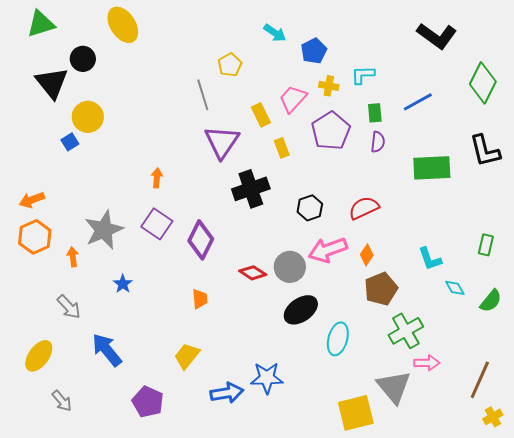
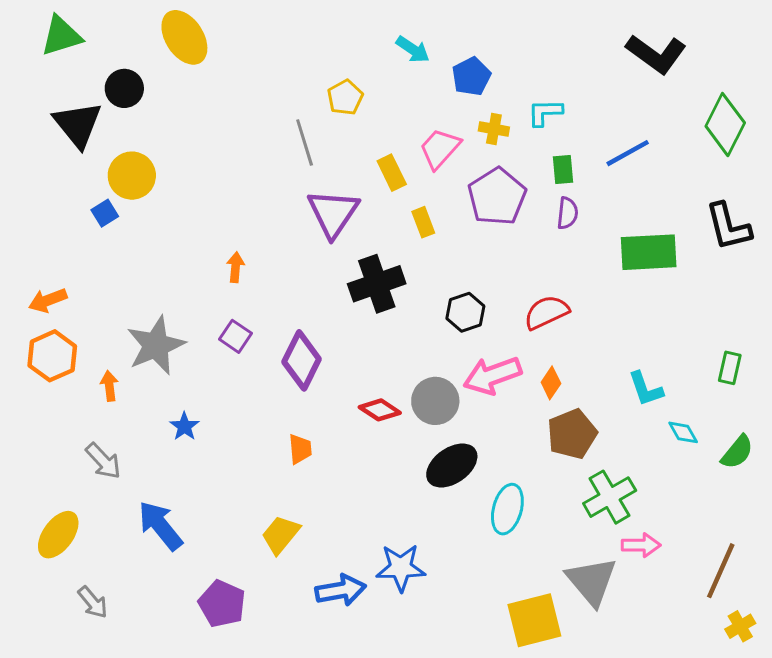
purple square: (157, 224) -> (235, 336), size x0.7

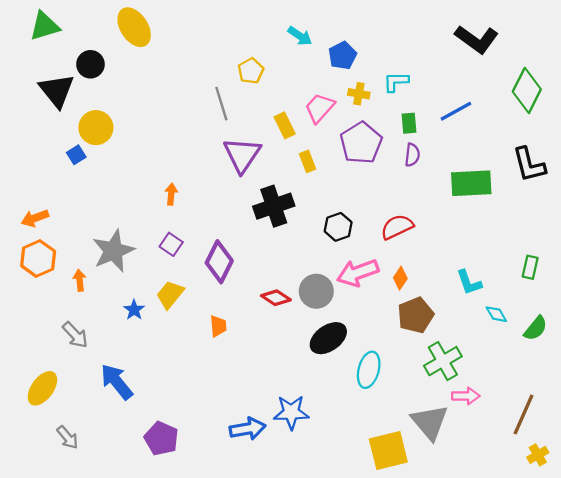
yellow trapezoid: (281, 535) -> (170, 294), moved

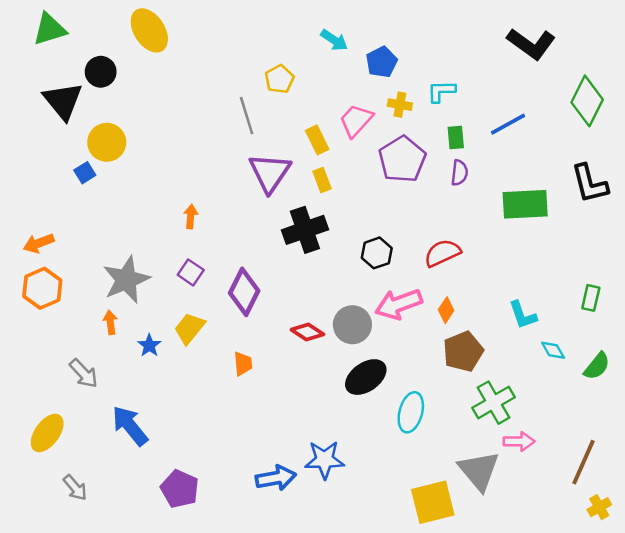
yellow rectangle: (308, 161) -> (322, 180), moved
orange arrow: (80, 280) -> (110, 322), moved

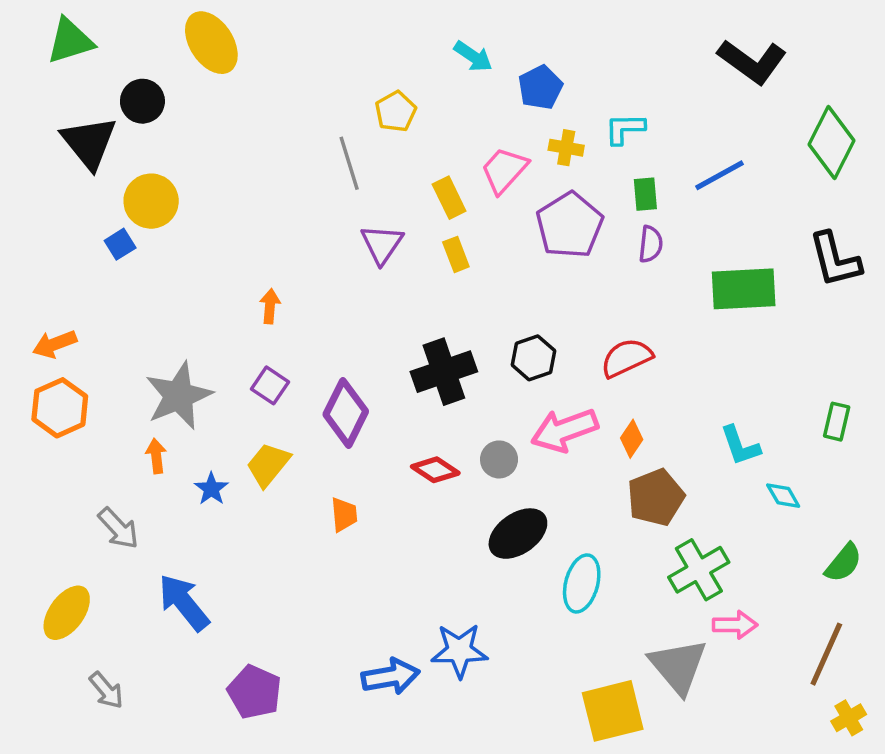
purple triangle: (270, 173) -> (382, 244), size x0.7
black cross: (305, 230) -> (444, 372), moved
gray circle: (352, 325) -> (499, 459), size x0.7
green semicircle: (597, 366) -> (844, 563), moved

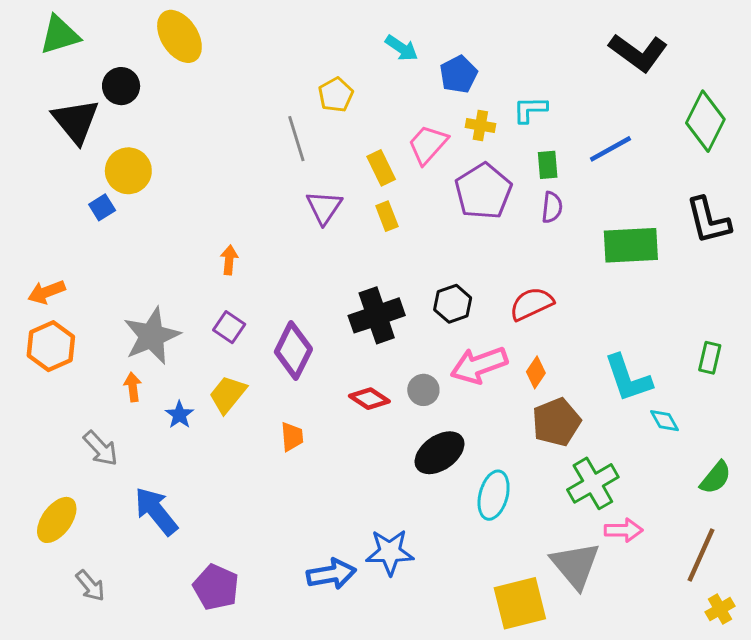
cyan L-shape: (740, 446) -> (628, 378), size x1.4

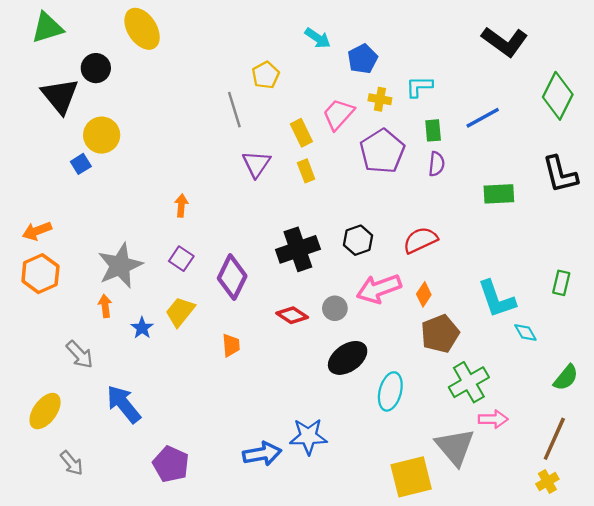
green rectangle: (631, 245) -> (499, 194), size x0.7
yellow cross: (720, 609) -> (547, 482), moved

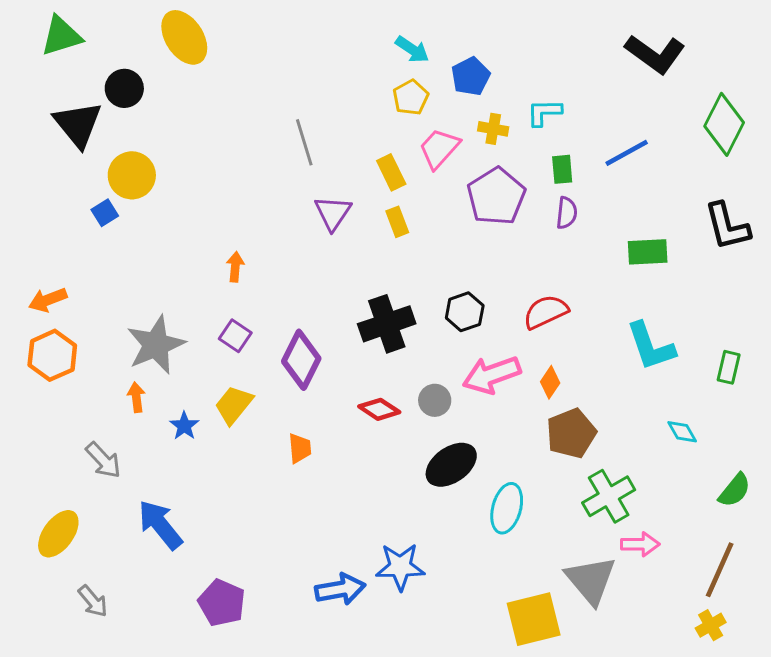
yellow pentagon: (266, 75) -> (411, 97), moved
cyan L-shape: (497, 299) -> (651, 346), moved

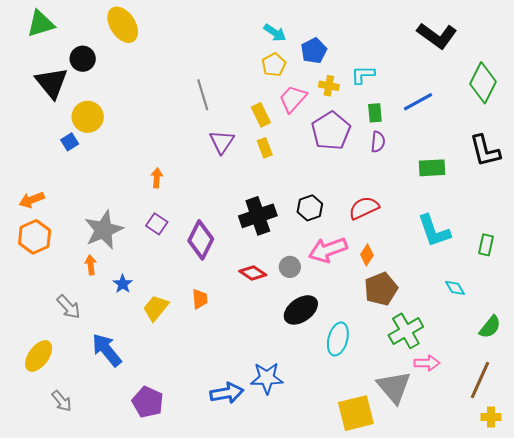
yellow trapezoid: (234, 405) -> (156, 308), moved
yellow cross: (711, 625) -> (491, 417), moved, turned 30

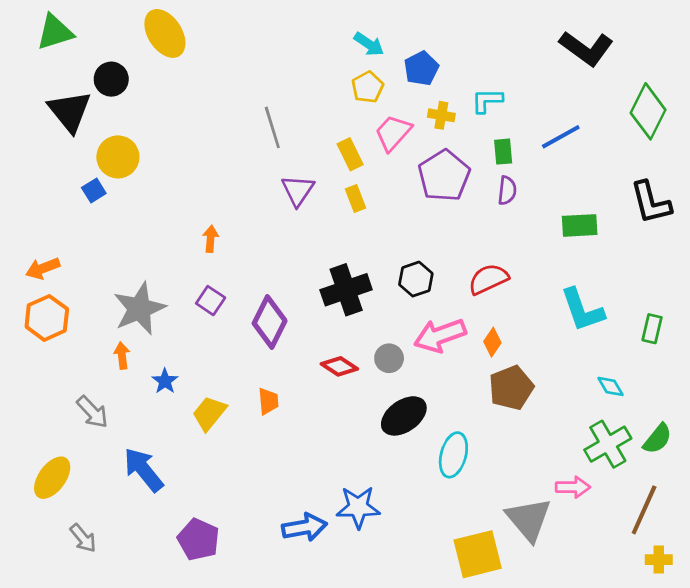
green cross: (406, 331) -> (608, 444), moved

